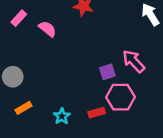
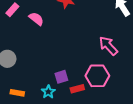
purple square: (107, 72) -> (61, 77), moved
orange rectangle: (24, 108) -> (17, 93), moved, turned 40

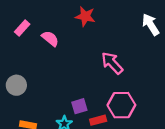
pink arrow: (108, 46) -> (112, 63), moved

